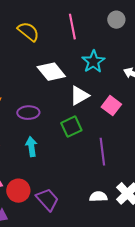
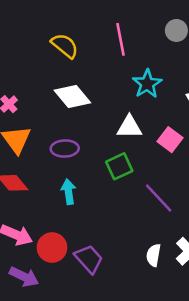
white diamond: (51, 72) -> (72, 96), moved
white triangle: (79, 96) -> (129, 127), turned 30
purple line: (102, 152) -> (159, 198), turned -36
white semicircle: (98, 197) -> (154, 255), turned -78

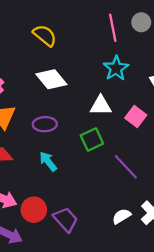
pink line: (121, 39) -> (113, 28), moved
cyan arrow: (68, 192) -> (48, 161), turned -30
white semicircle: (154, 255) -> (122, 216), turned 48

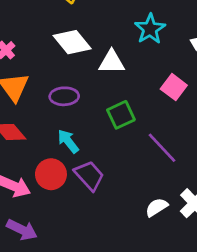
white triangle: (101, 106) -> (112, 62), moved
red circle: (34, 210) -> (51, 174), moved
purple trapezoid: (66, 220) -> (89, 176), moved

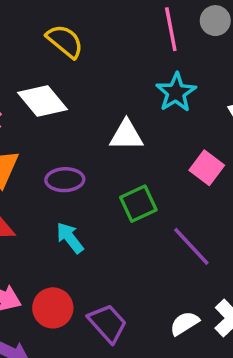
white diamond: (72, 42) -> (43, 101), moved
red circle: (51, 174) -> (53, 308), moved
purple trapezoid: (89, 176) -> (108, 323), moved

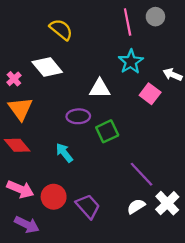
pink square: (207, 168) -> (150, 94), moved
purple ellipse: (65, 180) -> (78, 116), moved
purple line: (191, 246) -> (142, 174), moved

